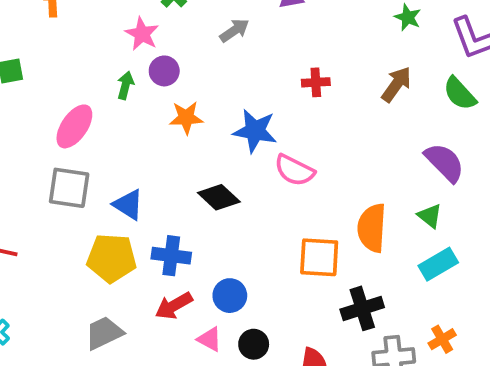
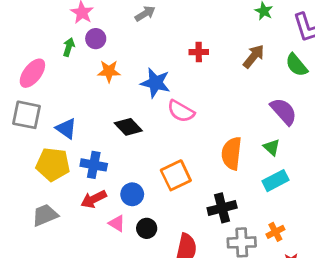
orange square: (319, 257) -> (176, 175), moved, turned -32

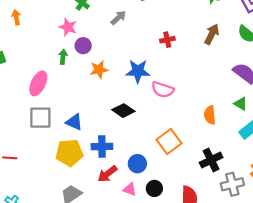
orange semicircle: (232, 153) -> (210, 115), size x0.7

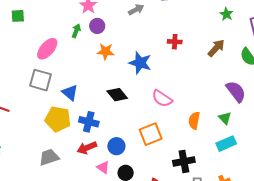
pink semicircle: (163, 90) -> (162, 98), moved

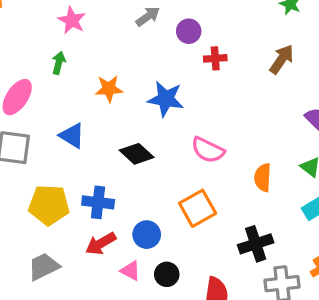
purple circle: (97, 26) -> (189, 31), moved
blue triangle: (70, 93) -> (72, 136), moved

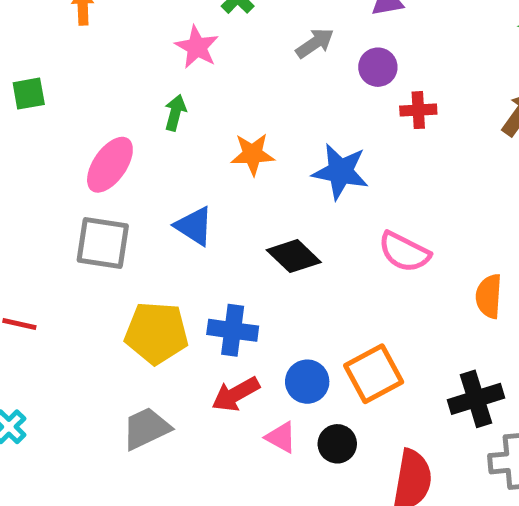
orange square: (198, 208) -> (374, 374), moved

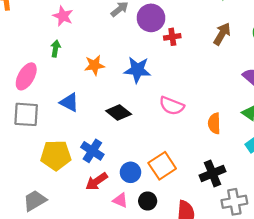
purple circle: (378, 67) -> (151, 18), size x1.5
blue cross: (233, 330) -> (92, 151), turned 30
gray trapezoid: (146, 428) -> (35, 201), moved

